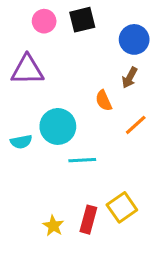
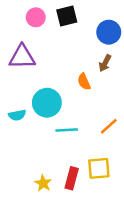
orange line: (136, 125) -> (109, 126), moved
yellow square: (122, 207) -> (99, 168), turned 30

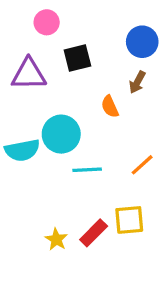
black square: (67, 16) -> (77, 58), moved
cyan semicircle: (17, 115) -> (22, 150), size x1.5
red rectangle: (72, 178) -> (94, 233), turned 30

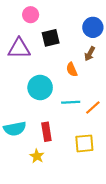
cyan semicircle: (22, 150) -> (15, 129), moved
cyan line: (87, 170) -> (71, 102), moved
red rectangle: (94, 233) -> (46, 132), moved, turned -54

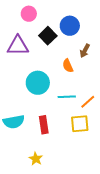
blue circle: (93, 27) -> (70, 26), moved
black square: (51, 38) -> (48, 36), turned -30
yellow square: (84, 143) -> (80, 124), moved
yellow star: (37, 156) -> (36, 159), moved

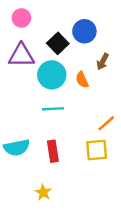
pink circle: (29, 14) -> (21, 18), moved
cyan circle: (38, 83) -> (52, 75), moved
cyan line: (67, 97) -> (53, 109), moved

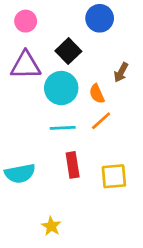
blue circle: (84, 31) -> (100, 18), moved
orange line: (106, 123) -> (101, 121), moved
red rectangle: (53, 151) -> (73, 165), moved

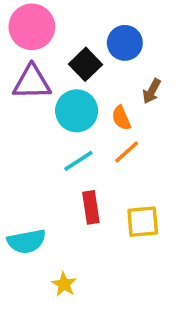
blue circle: (100, 18) -> (125, 43), moved
pink circle: (26, 21) -> (32, 27), size x1.6
cyan line: (63, 128) -> (78, 161), turned -30
cyan semicircle: (20, 173) -> (27, 241), moved

